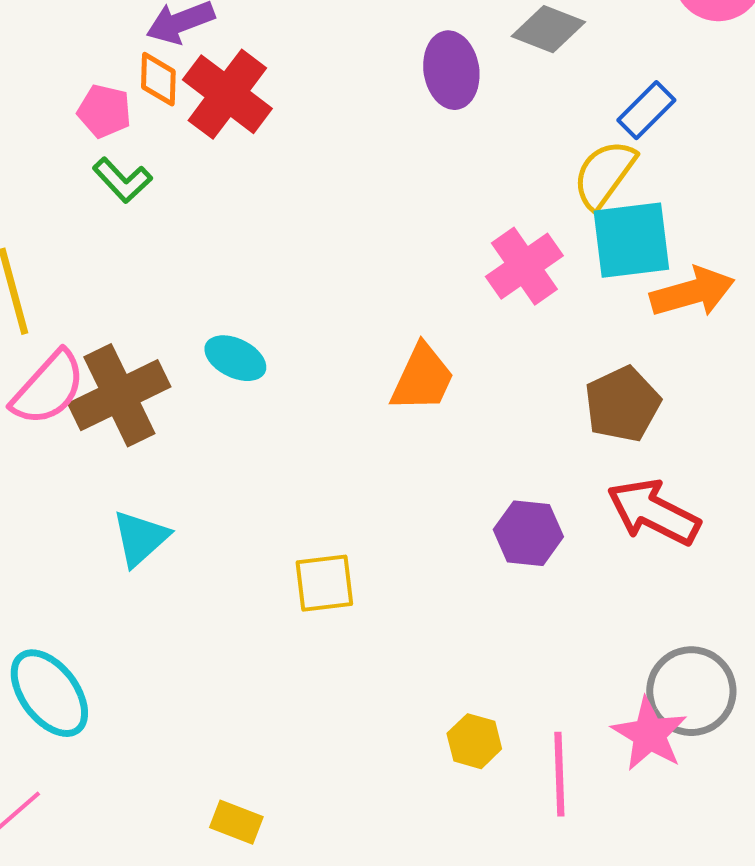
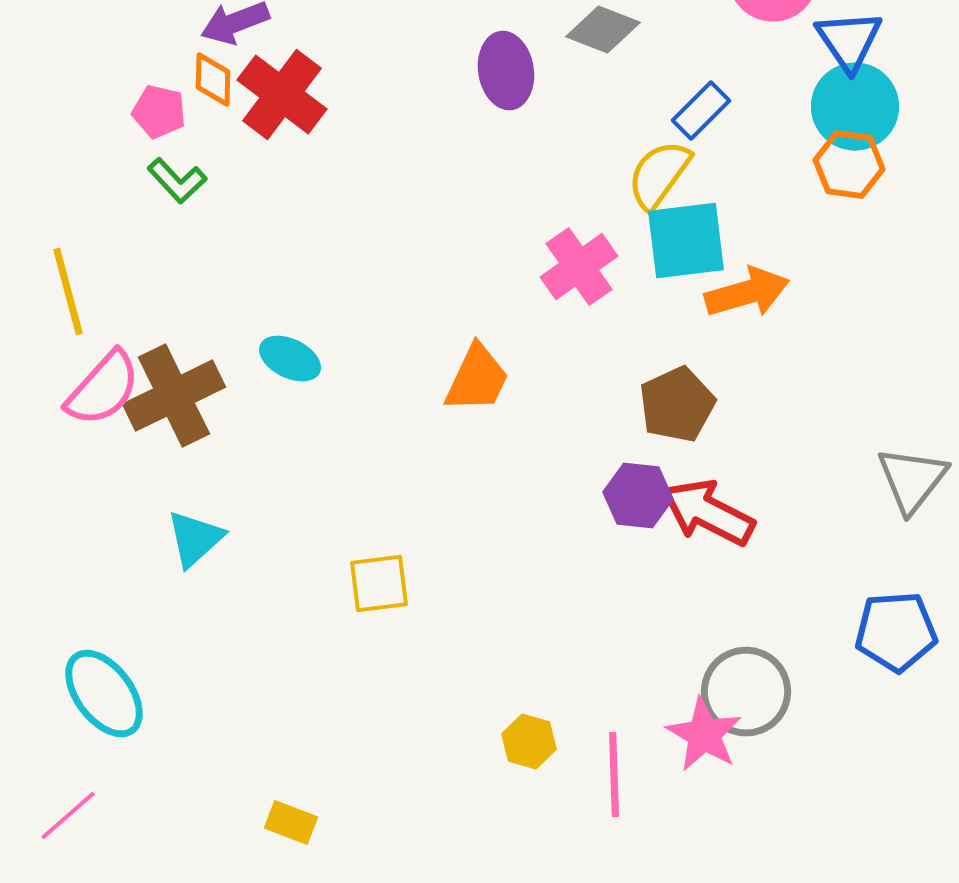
purple hexagon: (528, 533) -> (638, 496), moved

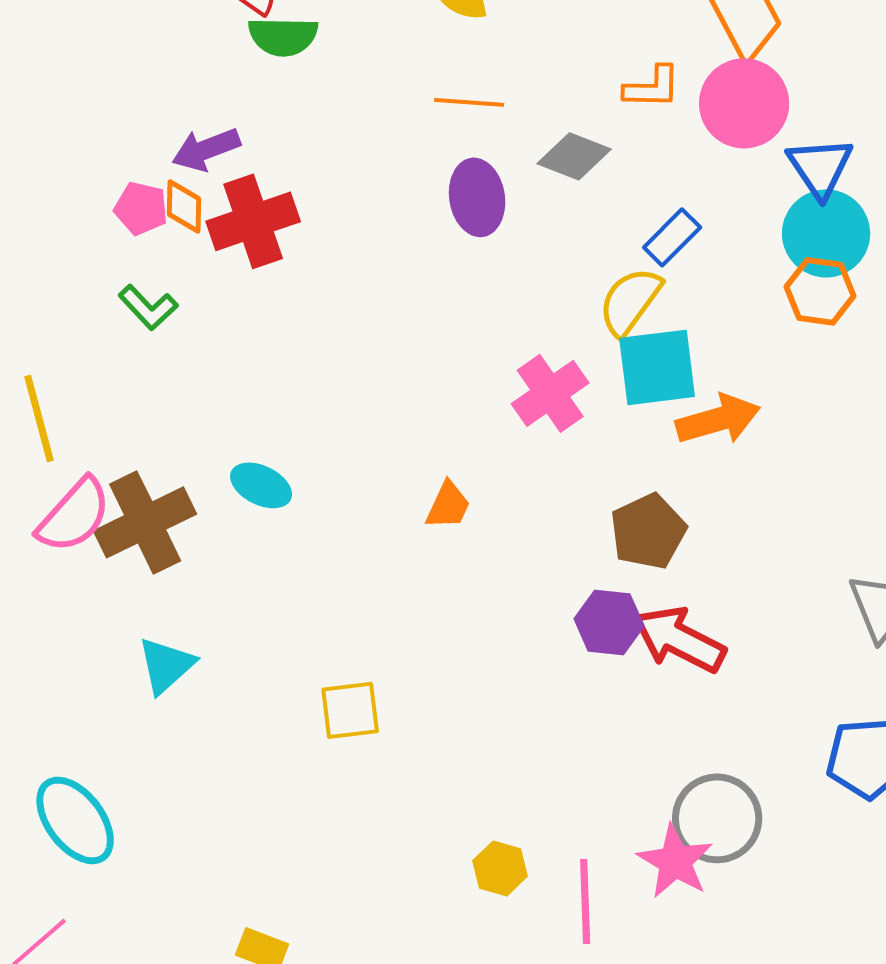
red cross: (282, 95) -> (253, 221), turned 34
pink pentagon: (159, 112) -> (141, 208), moved
orange trapezoid: (477, 379) -> (448, 505), size x0.7

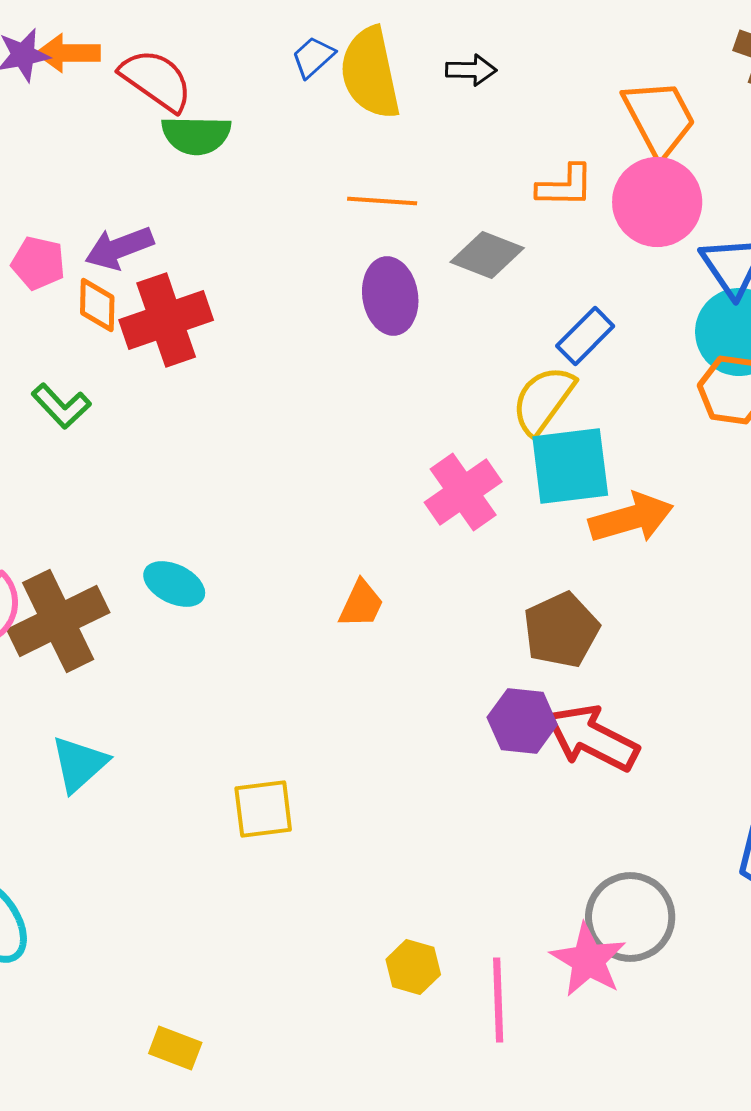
pink pentagon: (141, 208) -> (38, 263), moved

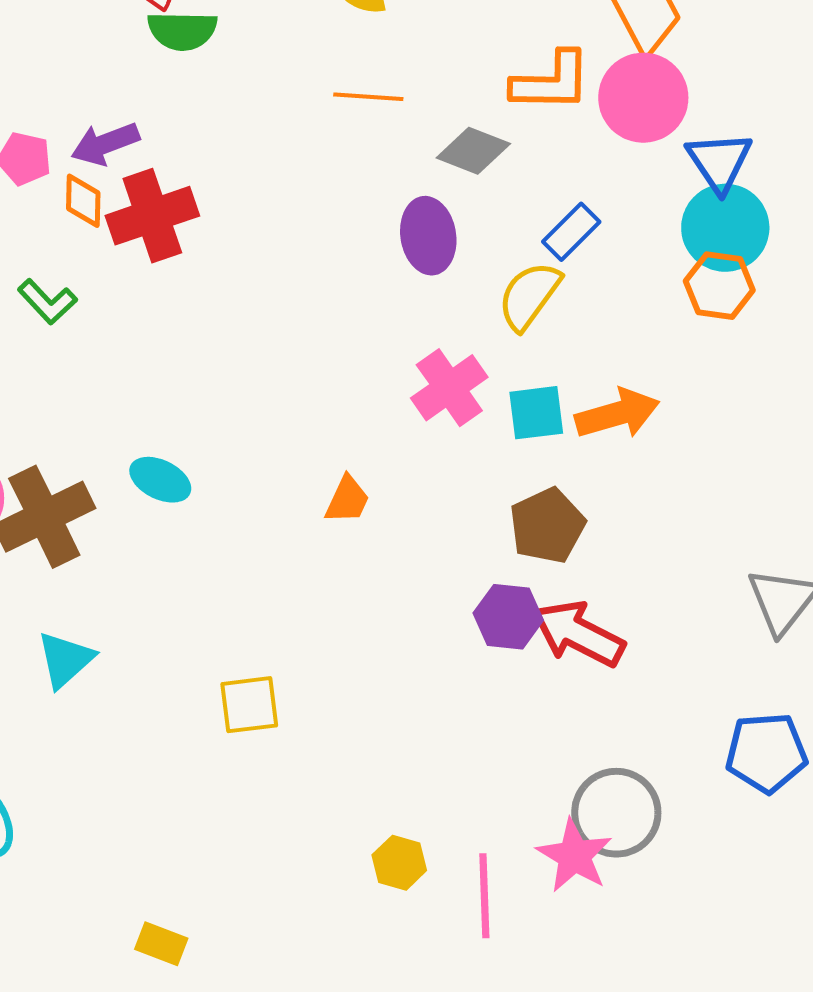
orange L-shape: (565, 186) -> (551, 82), size x1.4
purple ellipse: (390, 296) -> (428, 236), moved
cyan square: (570, 466) -> (536, 413), moved, size x0.7

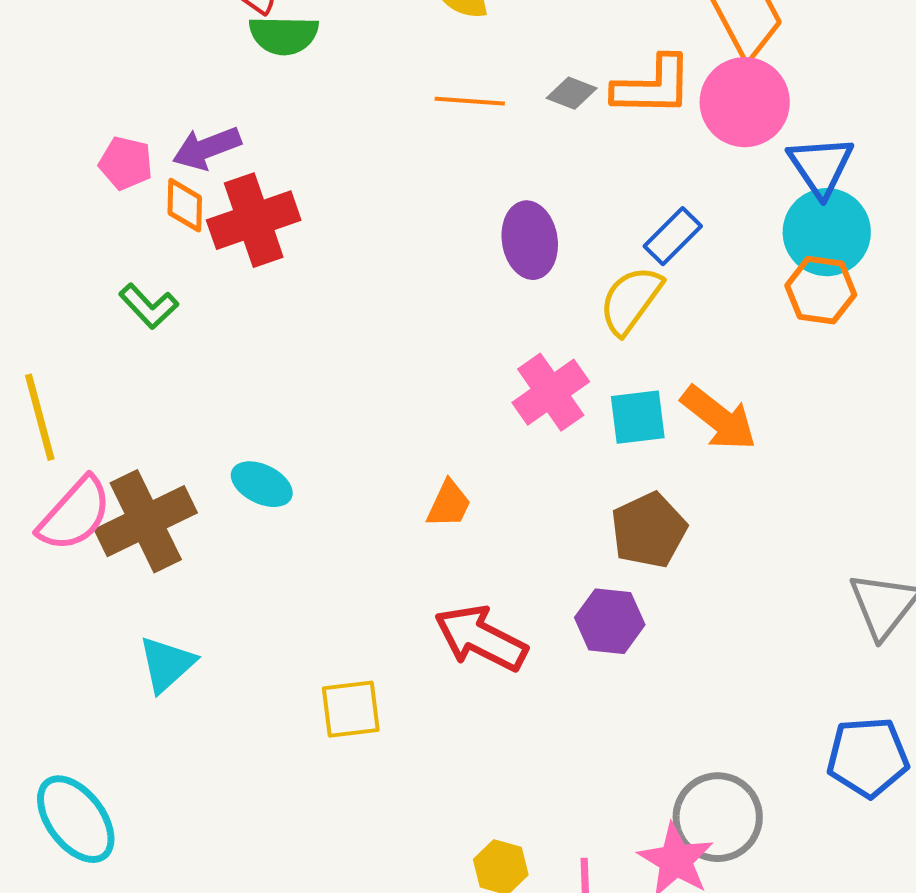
gray diamond: (473, 151) -> (572, 93), moved, size x0.7
orange arrow: (617, 414) -> (719, 418), turned 54
red arrow: (578, 634) -> (481, 638), moved

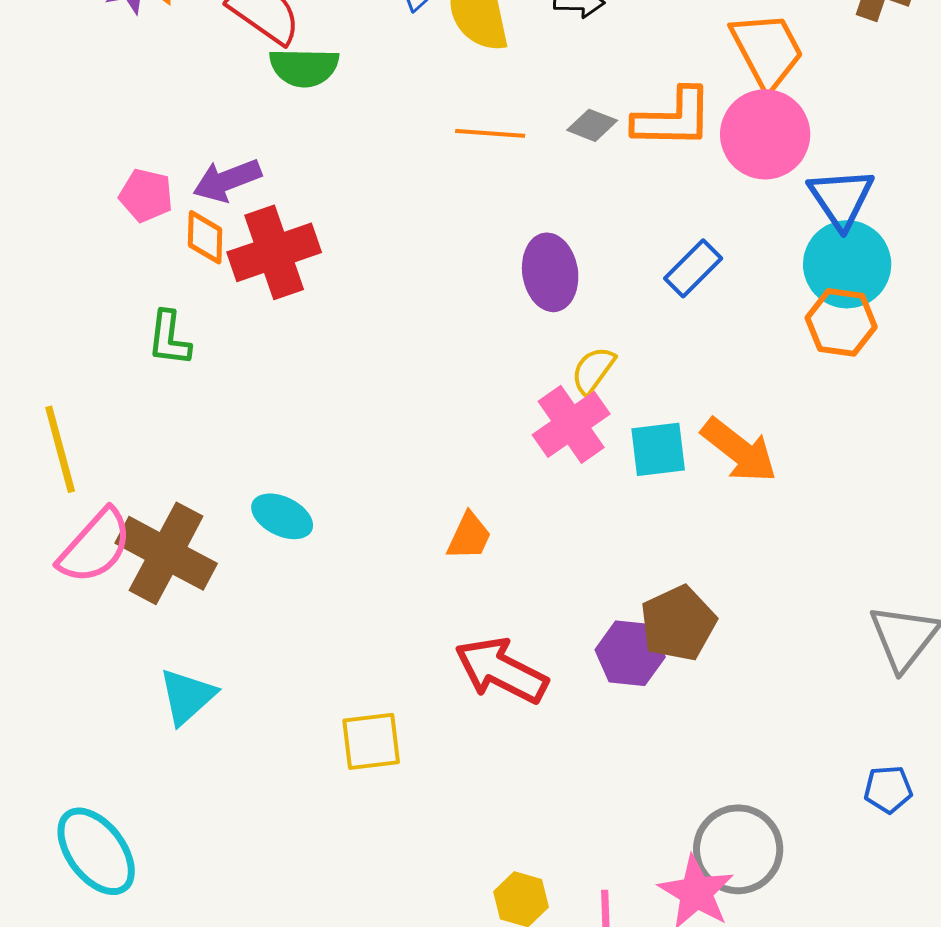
yellow semicircle: (631, 300) -> (593, 370), moved, size x0.7
green L-shape: (149, 306) -> (169, 338), turned 50
brown cross: (146, 521) -> (166, 553), turned -36
brown pentagon: (649, 530) -> (678, 623), moved
blue pentagon: (868, 757) -> (888, 789), size x0.6

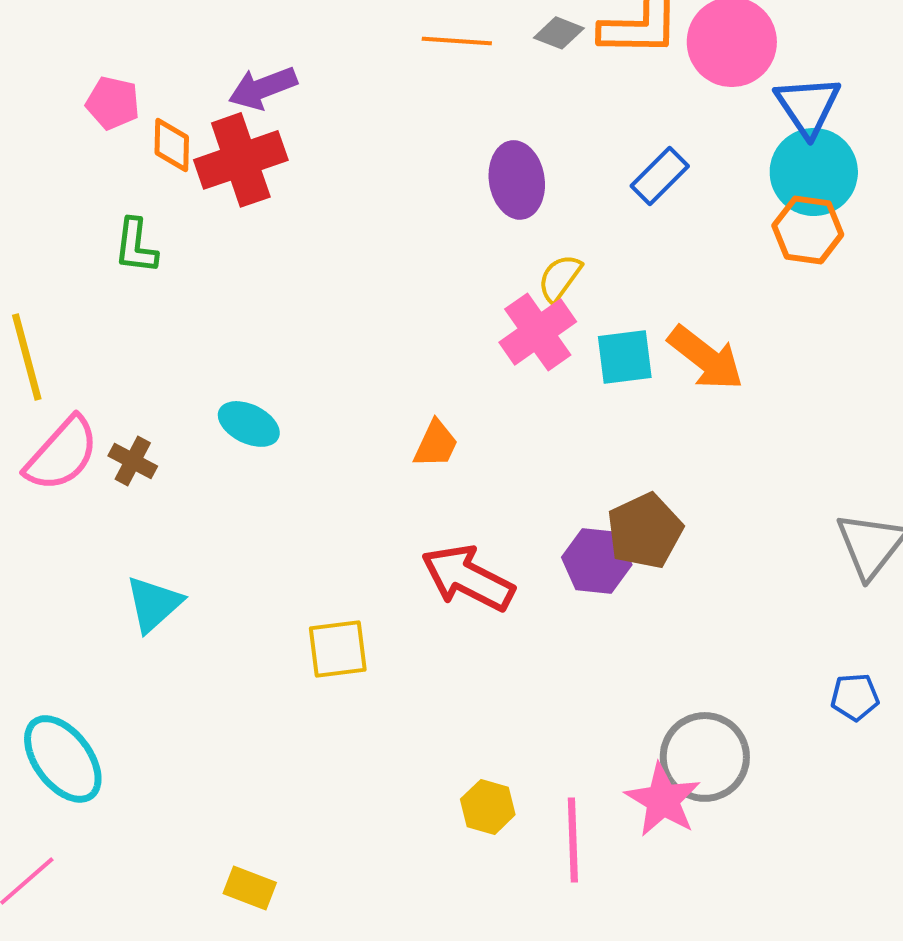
purple arrow: (227, 180) -> (263, 88), moved
brown cross: (166, 553) -> (133, 461), size x0.5

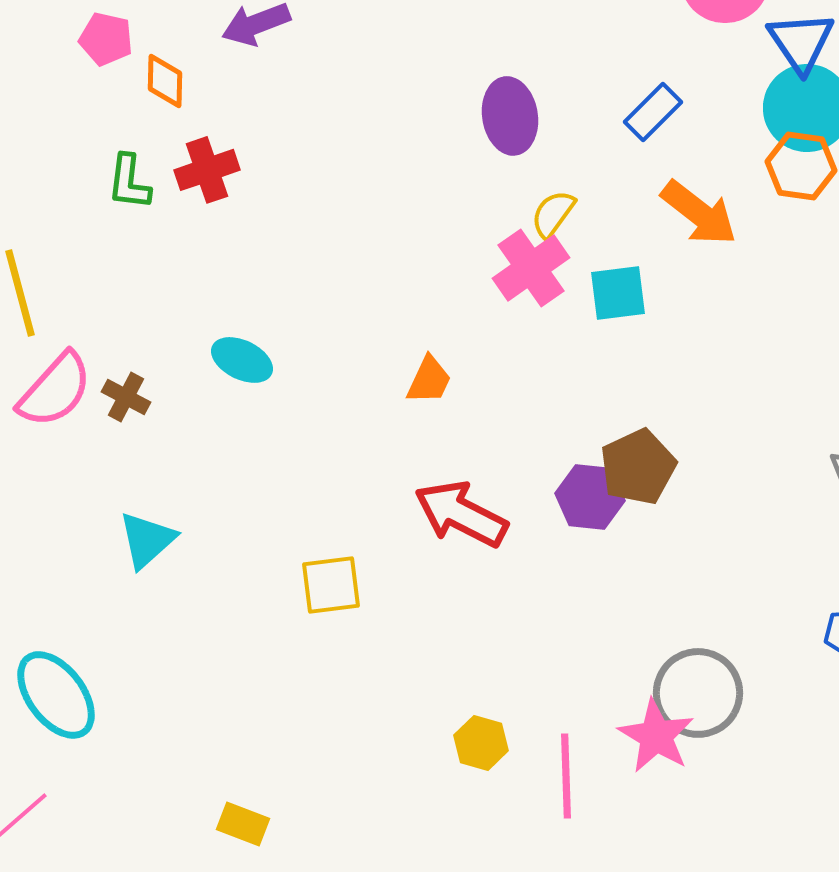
red cross: (241, 160) -> (207, 170), moved, size x0.7
orange arrow: (706, 358) -> (699, 213), moved

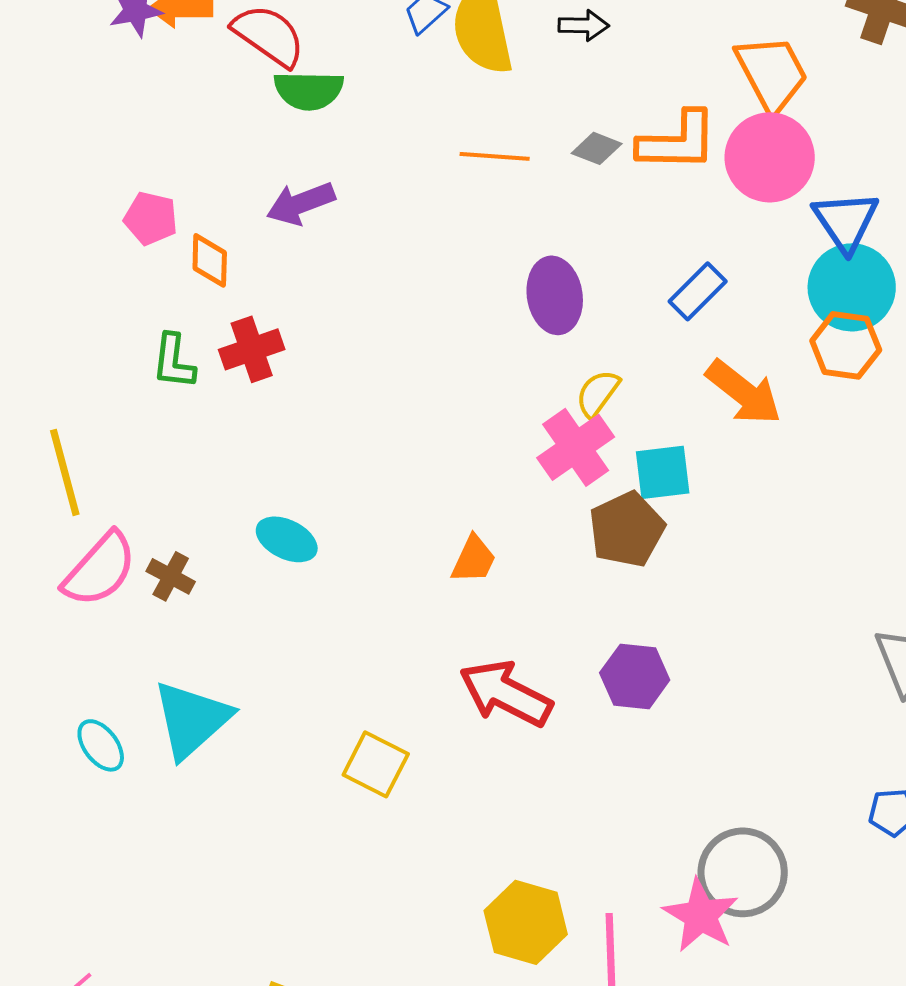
brown pentagon: (638, 467) -> (627, 529), moved
cyan triangle: (147, 540) -> (192, 719), size x1.4
yellow square: (331, 585) -> (376, 764), turned 34
cyan ellipse: (56, 695) -> (101, 745), moved, size x0.6
yellow hexagon: (481, 743) -> (526, 922), size x1.5

